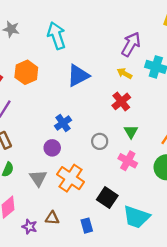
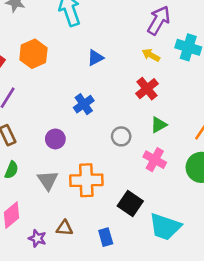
blue triangle: (78, 76) -> (95, 58), size x0.6
blue cross: (63, 123) -> (84, 104), moved
green triangle: (131, 132) -> (159, 125), turned 32
purple circle: (52, 148) -> (55, 139), moved
orange cross: (71, 178) -> (86, 180), turned -36

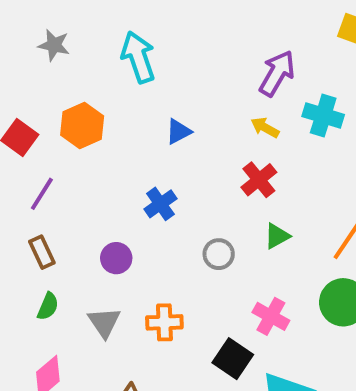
pink cross: (155, 160) -> (271, 316), moved
orange cross: (86, 180) -> (164, 322), size x0.7

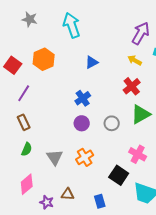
green triangle: (277, 236) -> (141, 114), size x1.5
purple circle: (116, 258) -> (82, 123), moved
orange cross: (164, 322) -> (85, 157), turned -30

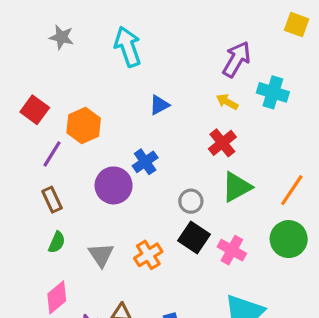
orange hexagon: (44, 59) -> (84, 126), moved
purple circle: (82, 123) -> (114, 185), moved, size x1.5
black square: (119, 175) -> (194, 237), moved

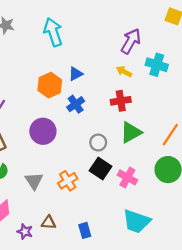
orange hexagon: (84, 126) -> (50, 85), moved
red cross: (222, 143) -> (121, 101), turned 30
blue cross: (145, 162) -> (76, 104), moved

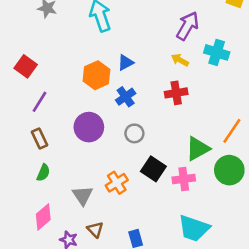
green triangle: (131, 132) -> (198, 149), moved
gray circle: (98, 143) -> (134, 133), moved
pink cross: (127, 177) -> (184, 179), turned -36
gray triangle: (34, 181) -> (83, 195), moved
brown triangle: (49, 223) -> (95, 230), turned 42

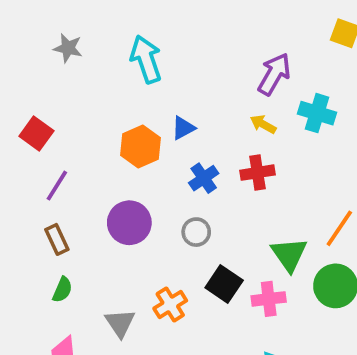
blue cross: (126, 97) -> (204, 178), moved
green triangle: (198, 149) -> (289, 254), turned -36

